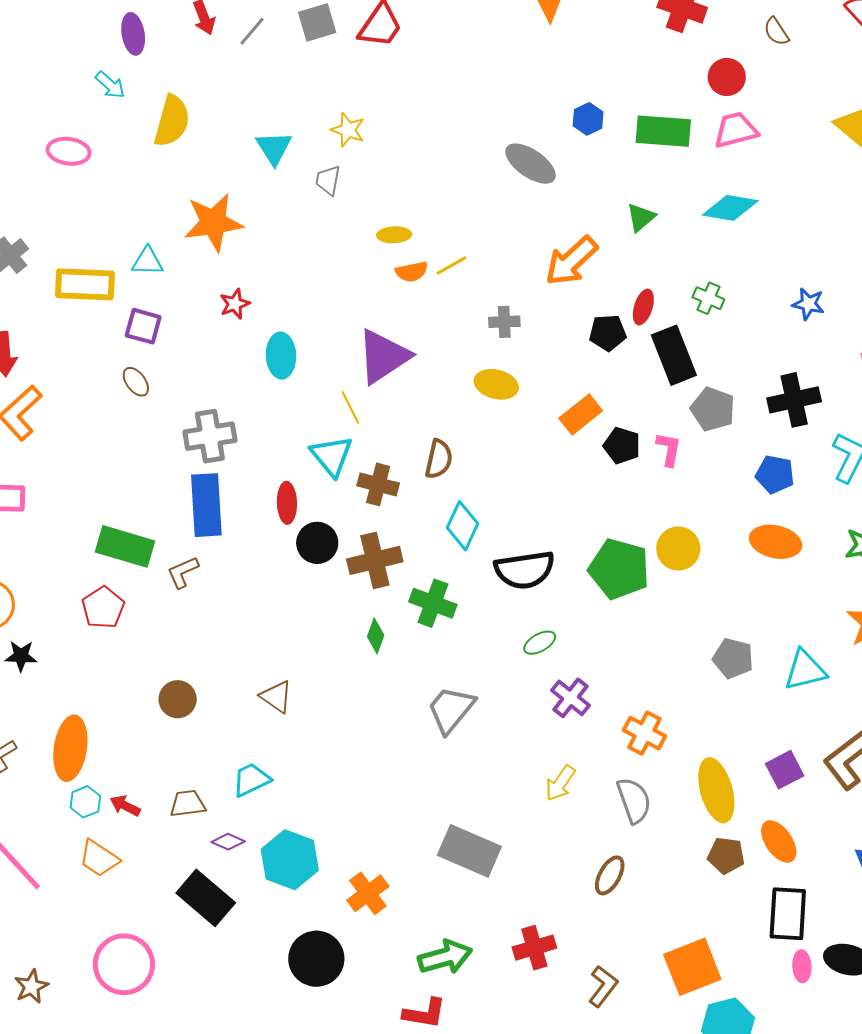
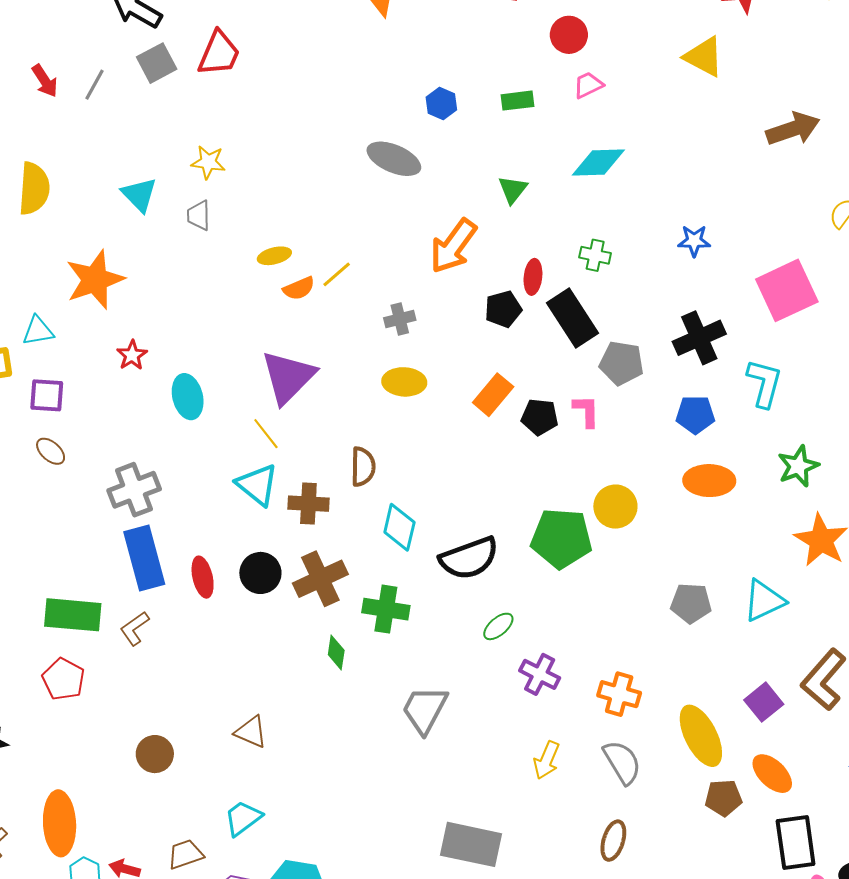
pink trapezoid: (736, 130) -> (588, 85), size x0.7
green rectangle: (663, 131) -> (517, 101), size x0.6
red ellipse: (287, 503) -> (203, 577), moved

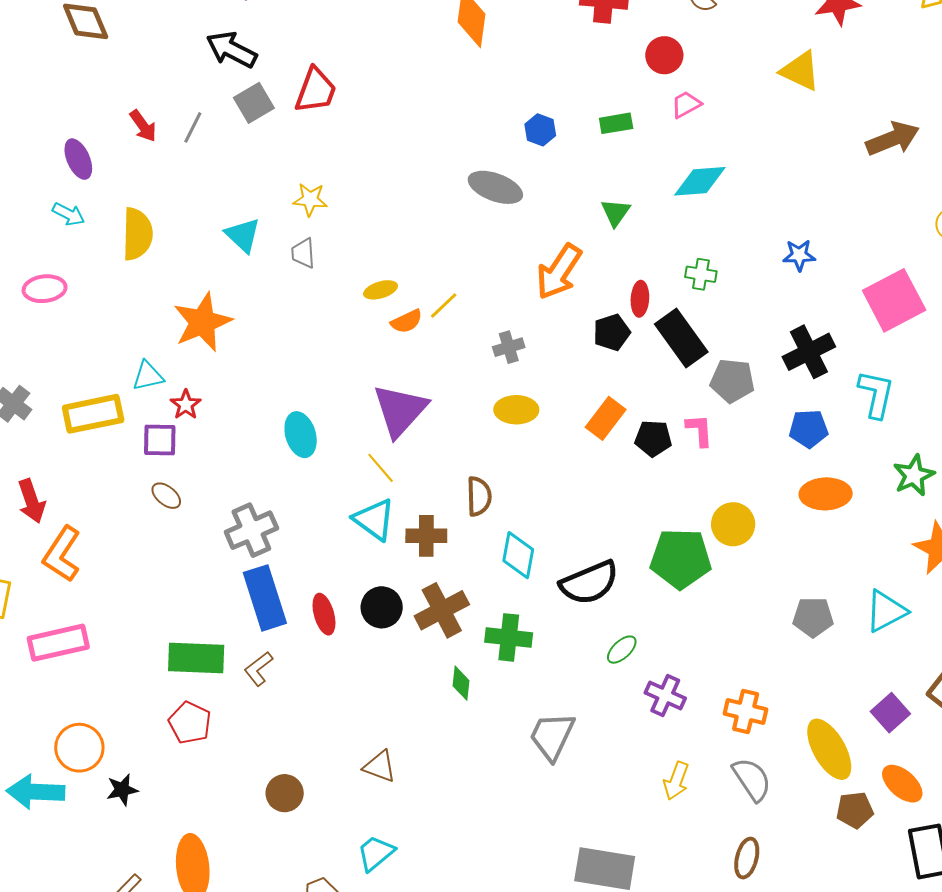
red star: (132, 355) -> (186, 405), moved

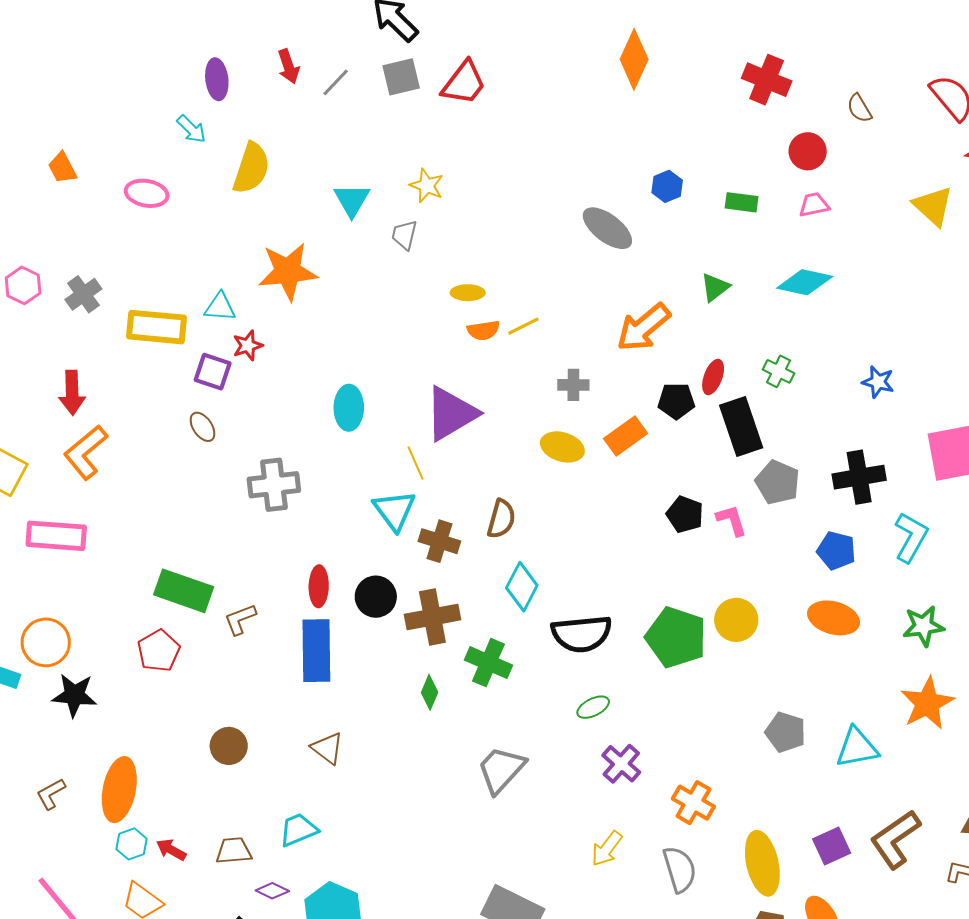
orange rectangle: (606, 418) -> (626, 436), moved
pink L-shape: (699, 430) -> (732, 520), turned -30
blue rectangle: (265, 598) -> (316, 651), moved
black star: (122, 790) -> (74, 695), size x1.4

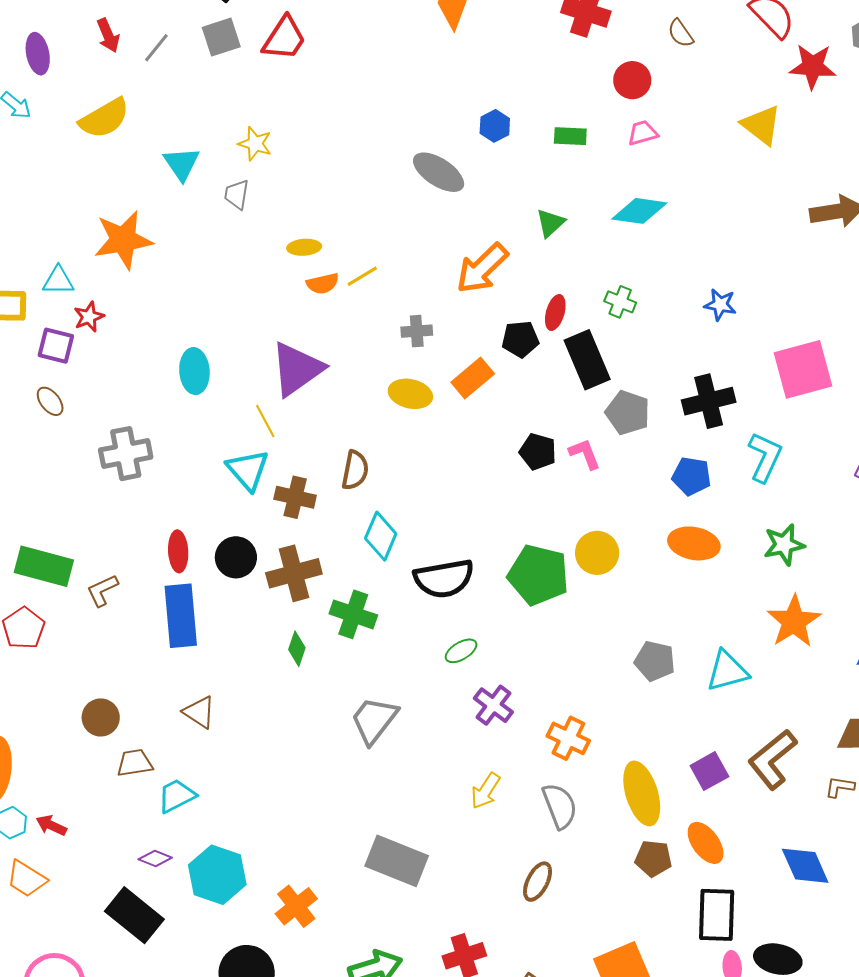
yellow semicircle: (251, 168) -> (104, 118), moved, turned 46
brown trapezoid: (234, 851) -> (135, 763), moved

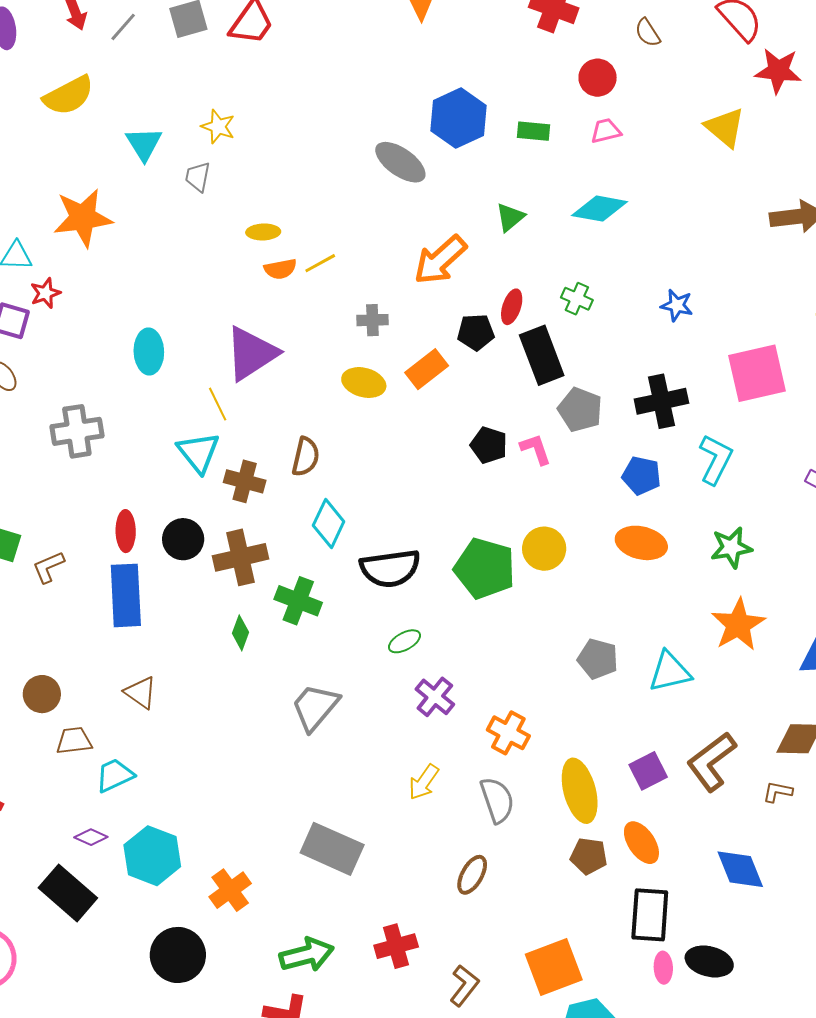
blue hexagon: (495, 126) -> (458, 118), size x1.8

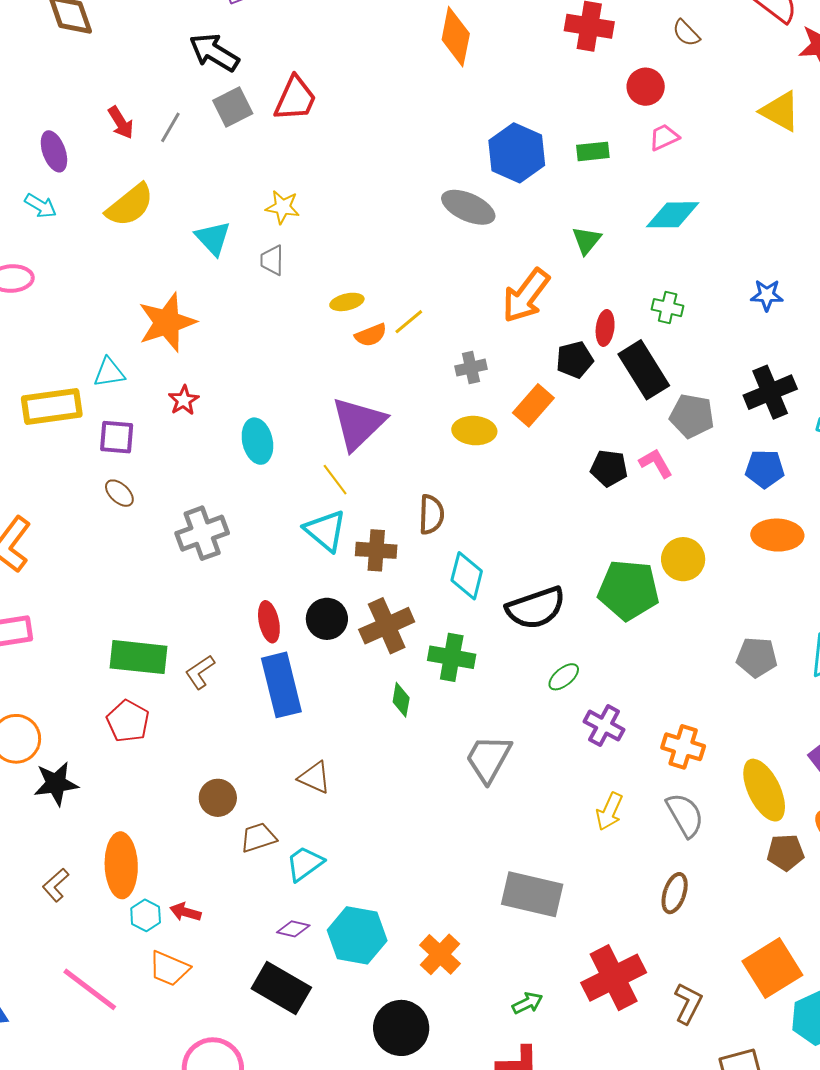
red star: (45, 293) -> (184, 400), moved
red cross: (396, 946) -> (614, 978), size x1.5
green arrow: (307, 955) -> (527, 1003), size x0.6

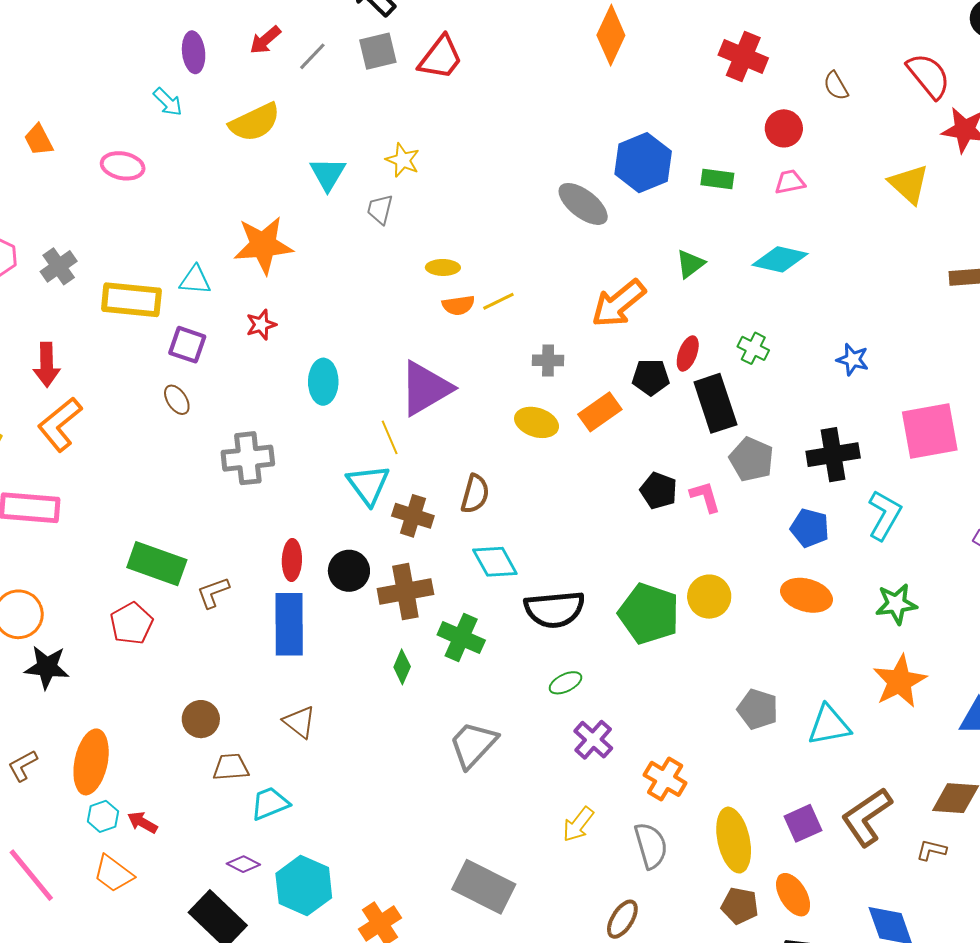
red arrow: (121, 123) -> (265, 40), turned 68
cyan diamond: (467, 576) -> (495, 562), turned -57

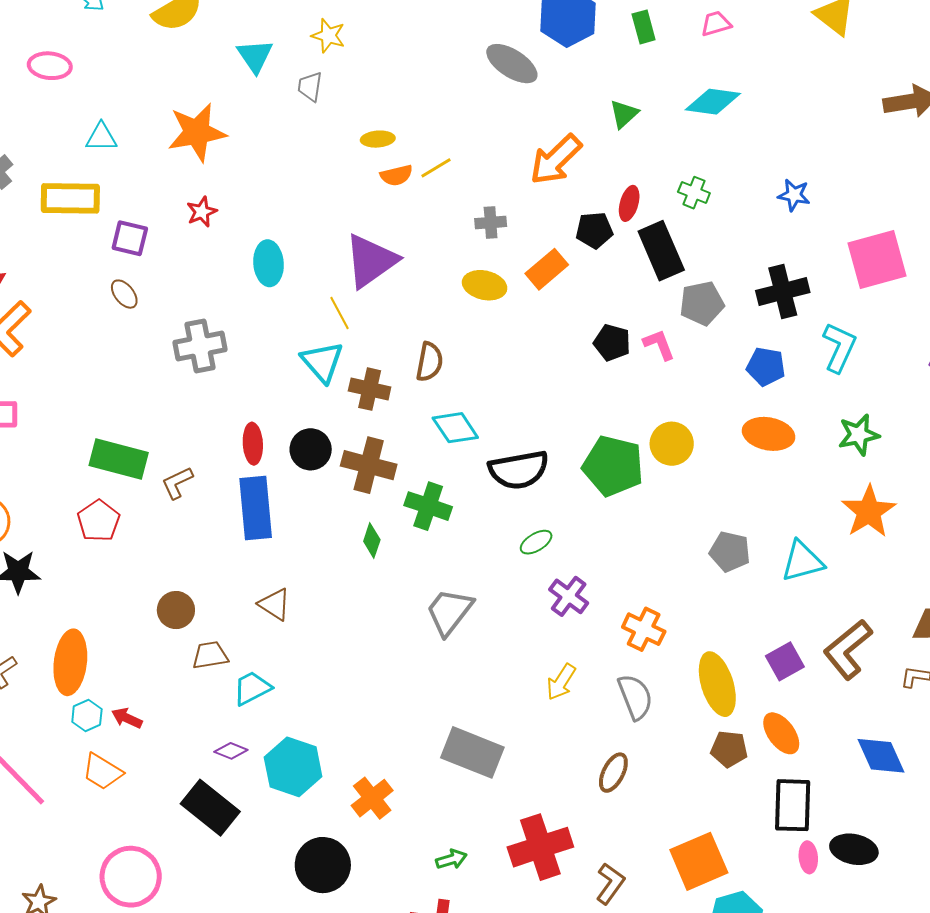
green rectangle: (717, 179) -> (644, 27), turned 72
cyan triangle: (195, 280) -> (101, 137), moved
gray pentagon: (751, 459) -> (702, 303), turned -30
brown cross: (405, 592) -> (369, 465), turned 30

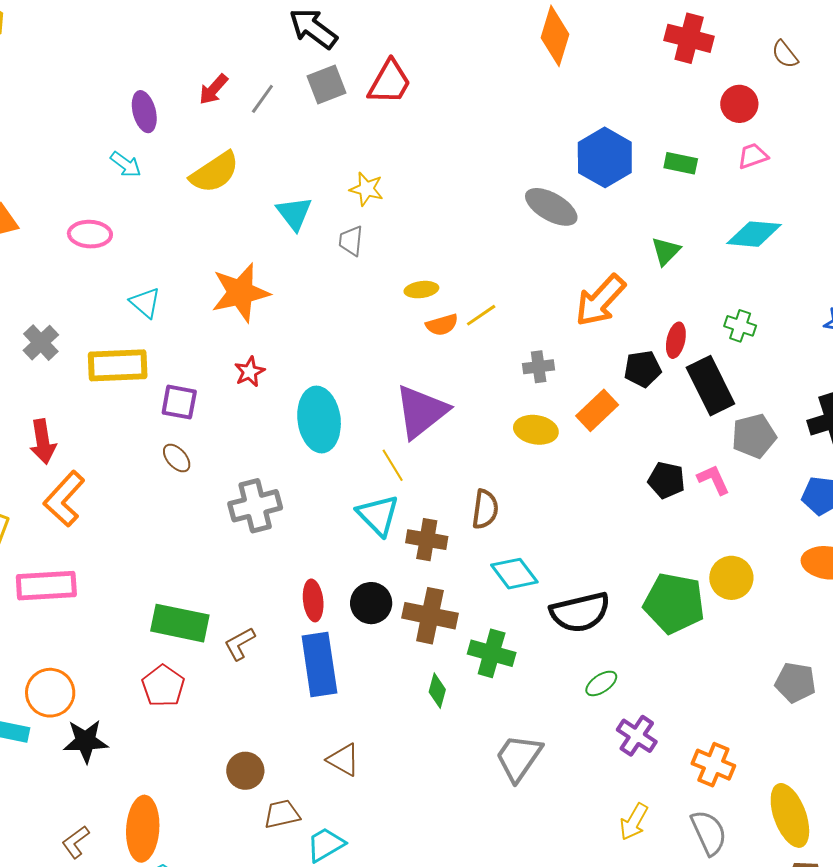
green rectangle: (644, 27) -> (681, 163), turned -60
cyan triangle: (101, 137) -> (145, 303), turned 44
cyan ellipse: (269, 263) -> (319, 419), size x1.4

